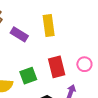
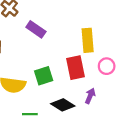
yellow rectangle: (49, 25) -> (88, 40), moved

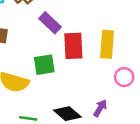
red rectangle: (76, 68) -> (73, 46), moved
green square: (44, 76) -> (44, 65), moved

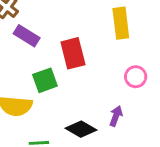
purple rectangle: (50, 23) -> (27, 36), moved
yellow rectangle: (107, 44) -> (121, 23), moved

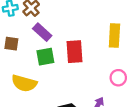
green square: (45, 80) -> (45, 57), moved

